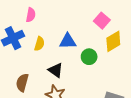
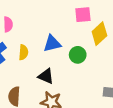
pink square: (102, 21) -> (83, 15), turned -35

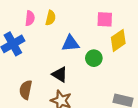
yellow semicircle: (23, 52) -> (51, 18), moved

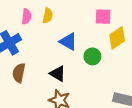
blue triangle: (70, 43) -> (68, 42), turned 36
brown semicircle: (26, 90) -> (19, 73), moved

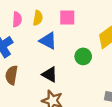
pink square: (103, 17) -> (67, 17), moved
blue triangle: (68, 42) -> (48, 41), moved

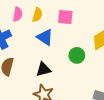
black triangle: (50, 74) -> (43, 69), turned -49

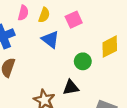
pink square: (65, 17) -> (74, 20), turned -35
black triangle: (43, 69) -> (71, 87), moved

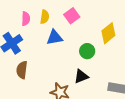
blue triangle: (50, 39) -> (55, 37), turned -36

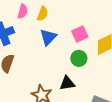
pink square: (72, 16) -> (80, 34), moved
blue triangle: (55, 37) -> (48, 37), turned -48

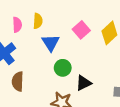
green circle: (79, 58) -> (63, 68), moved

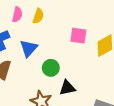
pink square: (81, 30) -> (78, 36), turned 35
blue triangle: (51, 43) -> (29, 48), moved

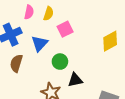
pink square: (78, 36) -> (65, 29), moved, turned -35

